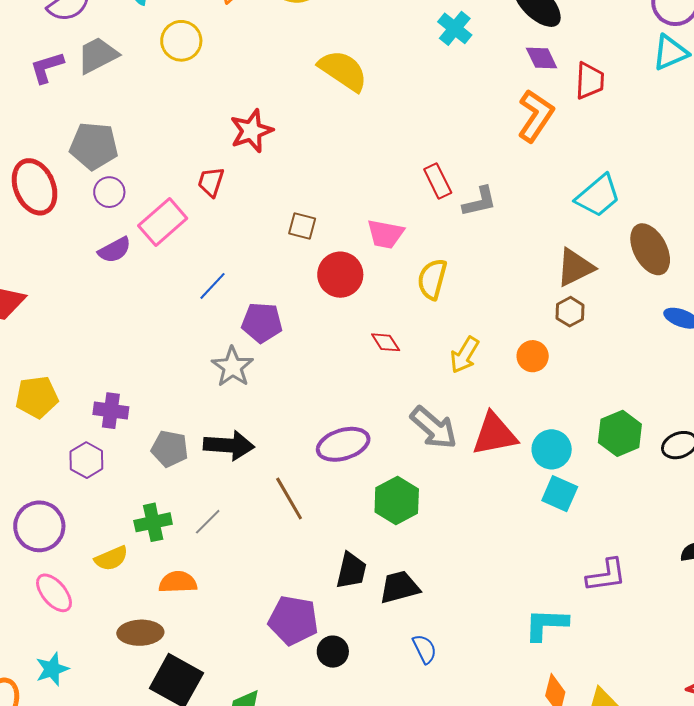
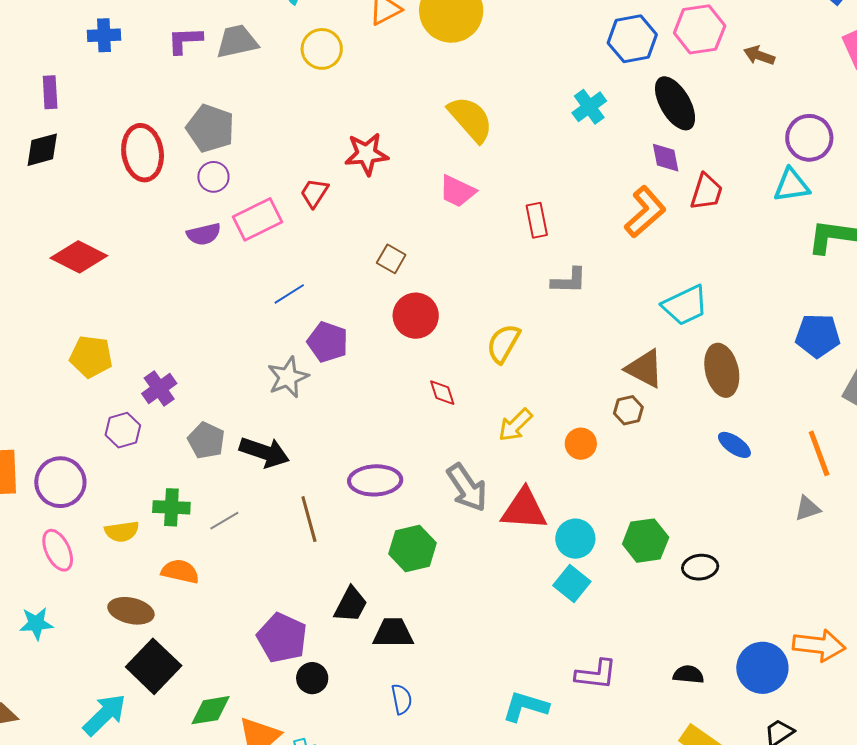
red rectangle: (438, 181) -> (537, 220), moved
pink trapezoid: (385, 234) -> (457, 191), moved
brown triangle: (575, 267) -> (645, 369), turned 39
purple cross: (111, 411) -> (159, 389), turned 32

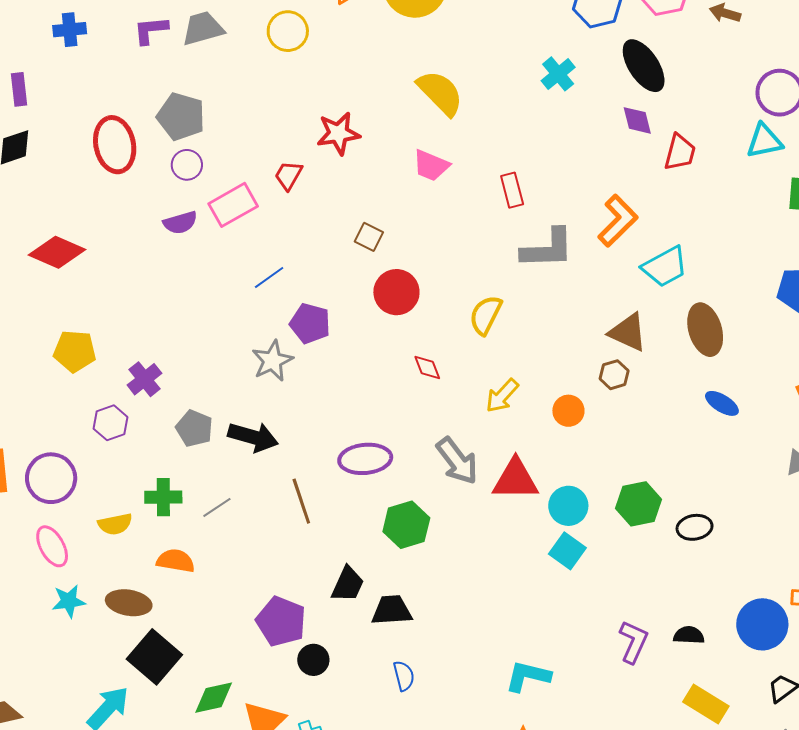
orange L-shape: (645, 212) -> (618, 221), moved
gray L-shape: (569, 281) -> (548, 249), size x1.5
cyan star: (36, 623) -> (69, 601), moved
purple L-shape: (596, 674) -> (633, 642), moved, turned -69

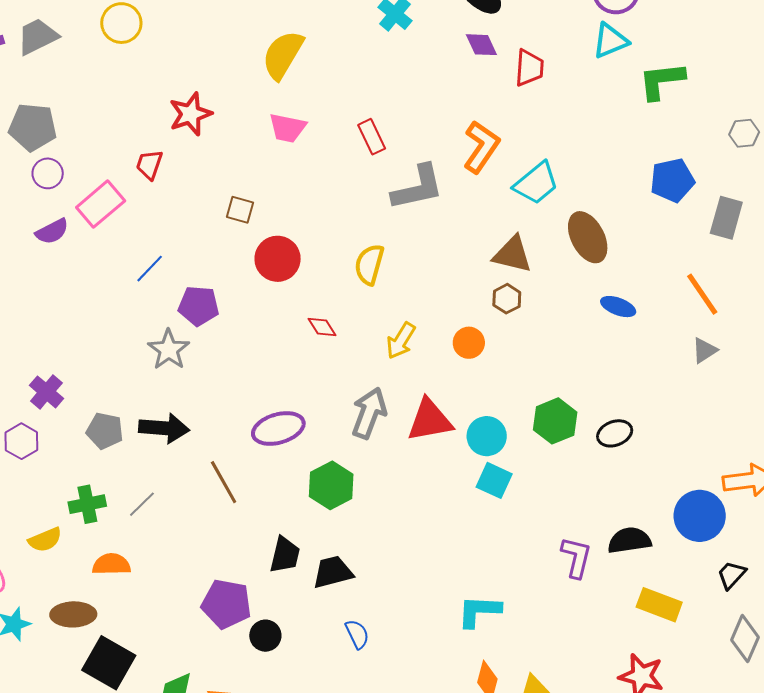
yellow semicircle: (440, 93) -> (283, 55), turned -94
gray arrow: (457, 461) -> (369, 413), turned -111
black semicircle: (689, 635) -> (629, 540), size x1.4

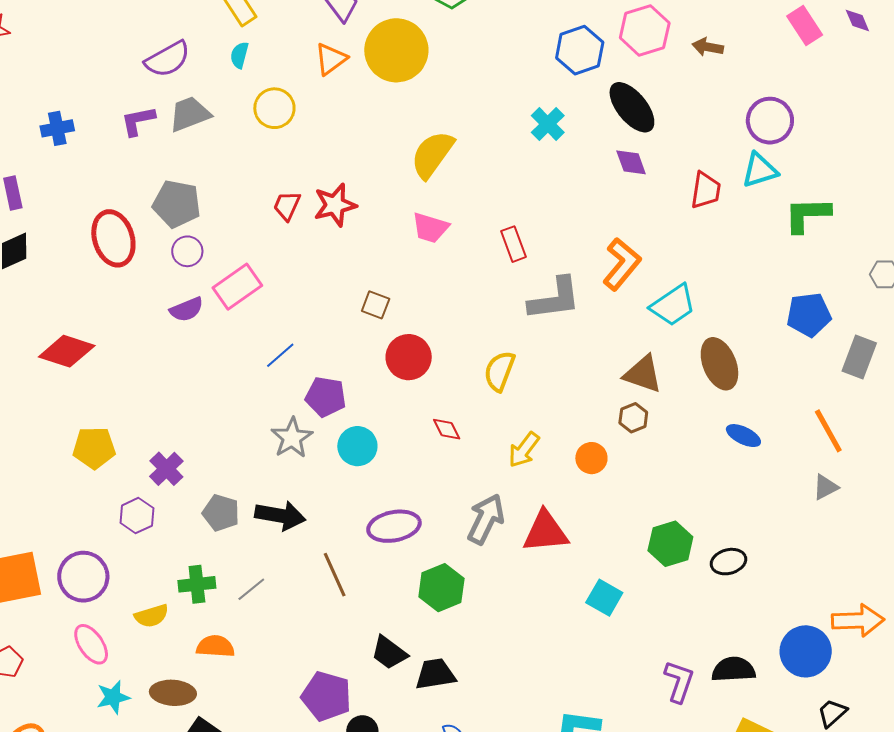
red trapezoid: (529, 68) -> (706, 190), moved
red trapezoid: (149, 164) -> (287, 206), moved
cyan circle: (487, 436) -> (357, 446), moved
black trapezoid: (285, 555) -> (389, 653), turned 108

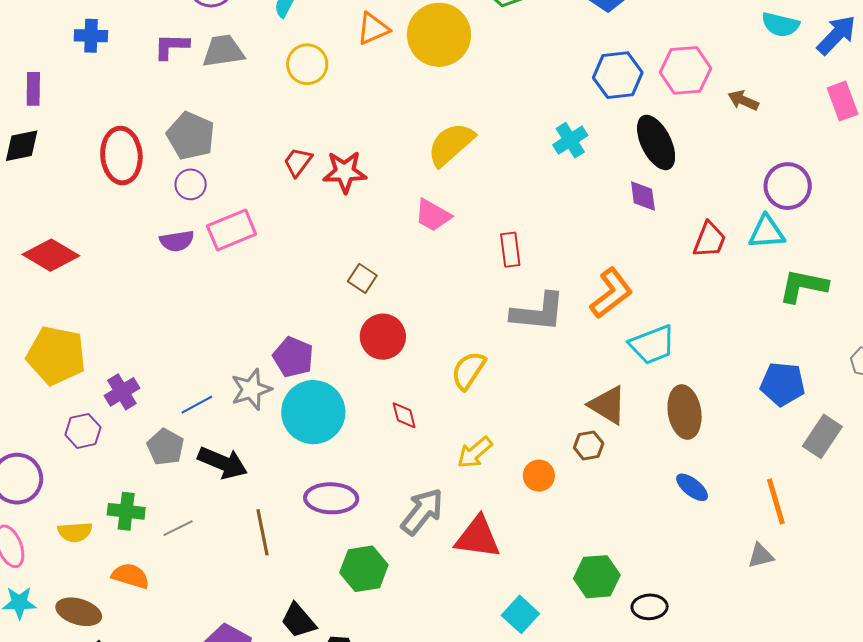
blue line: (280, 355) -> (197, 405), moved
cyan circle: (357, 446) -> (313, 412), size x1.6
yellow pentagon: (94, 448) -> (56, 355), size x1.4

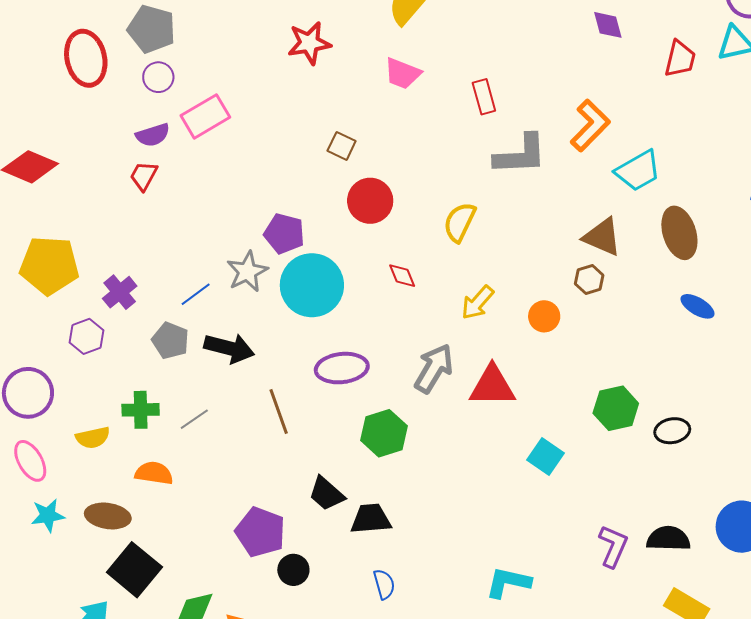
red trapezoid: (298, 162) -> (144, 176), moved

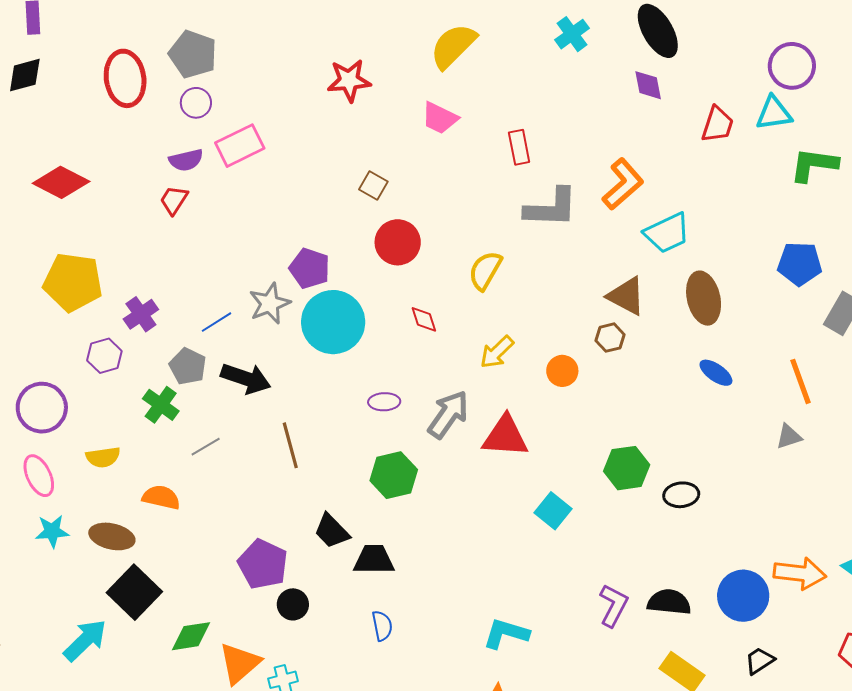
purple ellipse: (342, 368) -> (384, 402), moved, size x0.6
green cross: (141, 410) -> (161, 405), moved, turned 33

